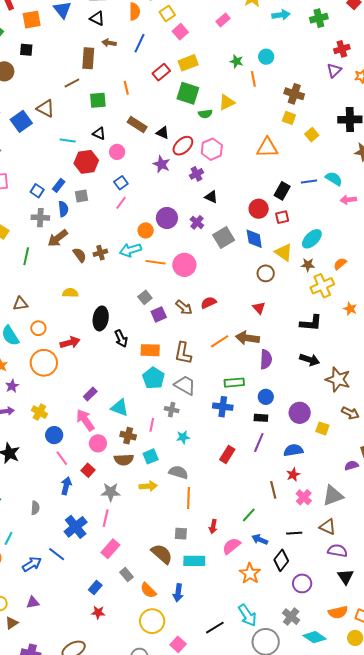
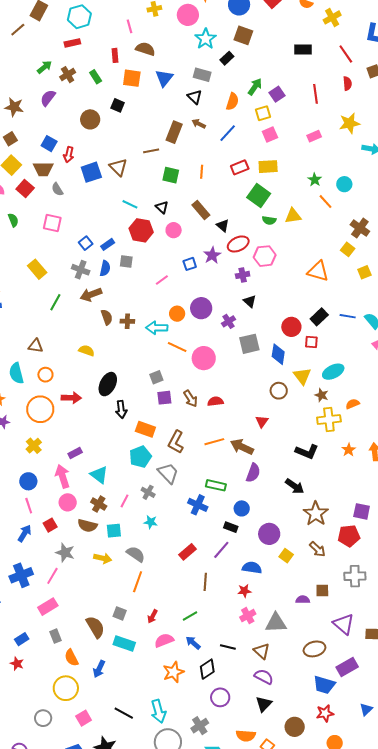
orange line: (253, 79) -> (326, 202), turned -49
blue square: (121, 183) -> (190, 264), moved
yellow cross: (39, 412) -> (34, 446), moved
brown line: (273, 490) -> (205, 582), moved
black line: (215, 628) -> (124, 713), turned 42

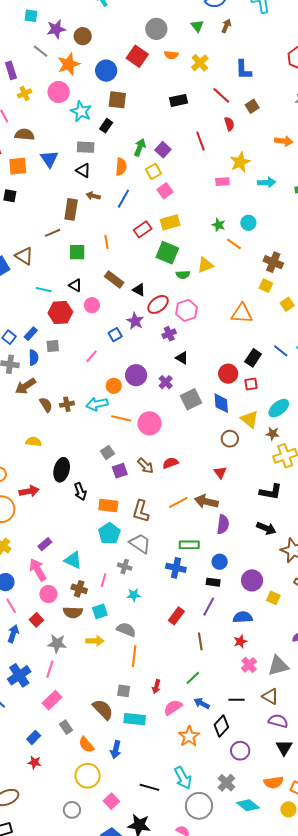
pink rectangle: (314, 136) -> (222, 182), moved, turned 32
blue line: (348, 316) -> (281, 351), turned 42

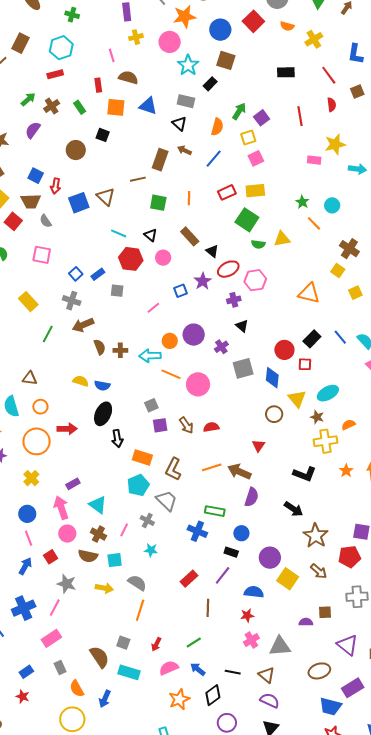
blue triangle: (49, 159) -> (148, 106), turned -48
blue semicircle: (34, 357) -> (102, 386), moved, turned 91
yellow square: (273, 598) -> (288, 579), size x1.5

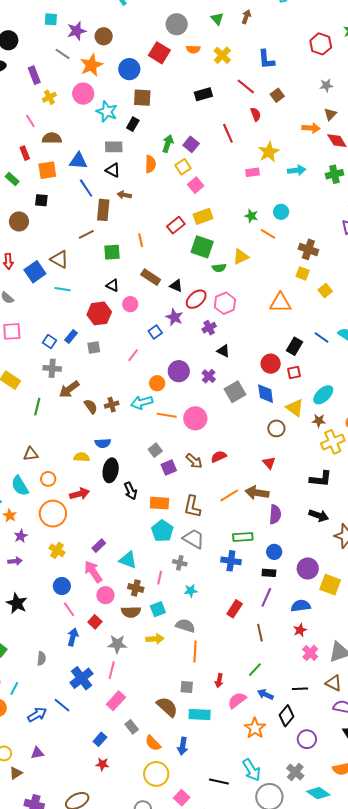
blue line: (214, 159) -> (86, 188), moved, turned -60
cyan line: (119, 233) -> (63, 289), moved
yellow semicircle: (81, 381) -> (82, 457), moved

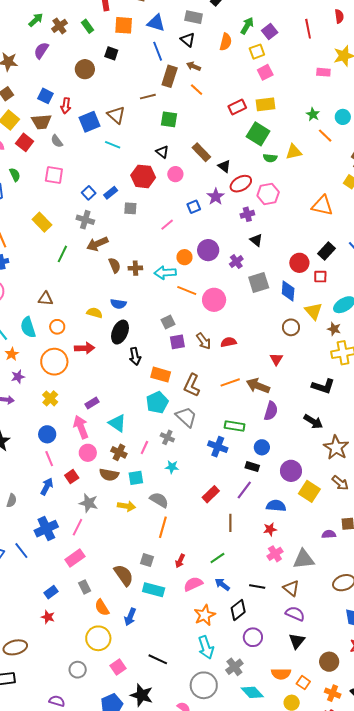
orange line: (141, 240) -> (197, 90), moved, turned -48
cyan arrow: (252, 770) -> (206, 647), moved

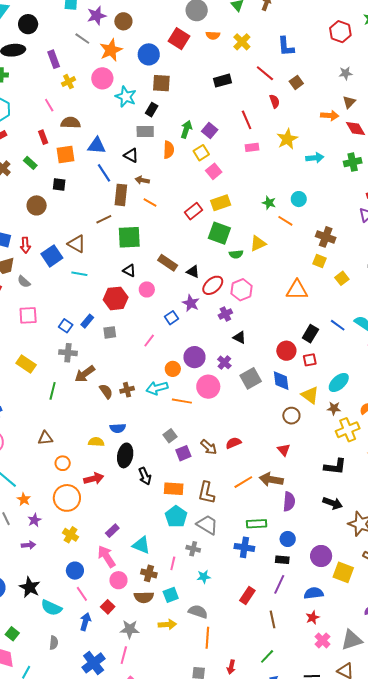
gray rectangle: (194, 17) -> (145, 131), moved
pink rectangle: (323, 72) -> (252, 147), moved
green square: (169, 119) -> (129, 237), size x1.4
pink circle: (214, 300) -> (208, 387), moved
cyan semicircle: (28, 327) -> (51, 608), moved, turned -35

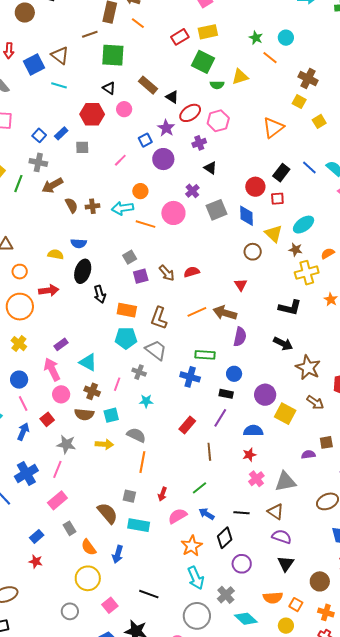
orange triangle: (297, 290) -> (273, 128), turned -45
purple circle: (194, 357) -> (163, 159), moved
green line: (53, 391) -> (18, 184), moved
cyan pentagon: (176, 517) -> (126, 338), turned 30

